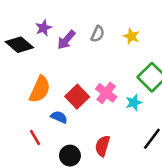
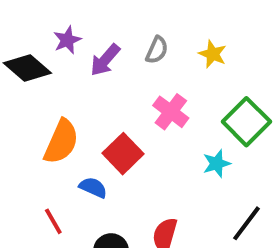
pink cross: (106, 93) -> (171, 112), moved

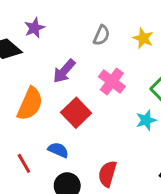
purple arrow: (105, 60) -> (64, 71), moved
blue semicircle: (93, 187) -> (58, 150), moved

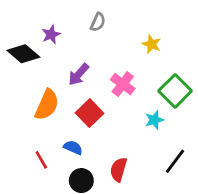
gray semicircle: (101, 35) -> (98, 22), moved

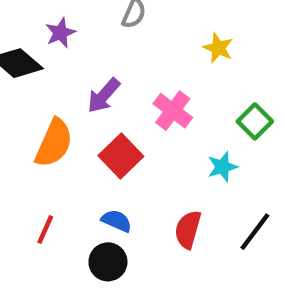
green square: (175, 91) -> (255, 121), size x0.7
blue semicircle: (73, 147) -> (117, 221), moved
red line: (41, 160) -> (45, 229), turned 54
red semicircle: (119, 170) -> (188, 229), moved

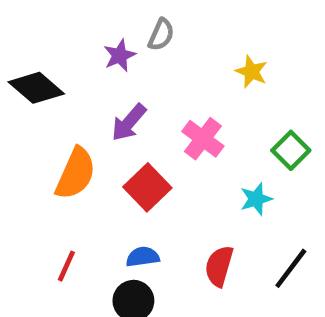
purple star: (60, 33) -> (120, 55), moved
blue semicircle: (117, 221) -> (143, 257), turned -32

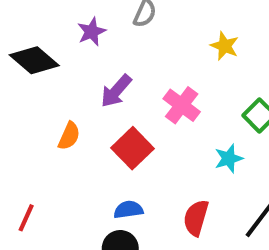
purple star: (120, 55) -> (92, 32), moved
orange semicircle: (76, 173) -> (69, 136), size x0.6
red line: (66, 266) -> (26, 218), moved

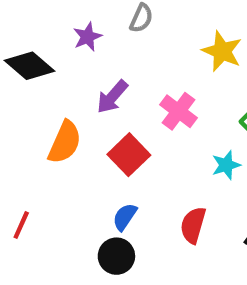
yellow star: (225, 46) -> (222, 51), size x1.4
orange semicircle: (69, 136) -> (65, 142), size x1.5
blue semicircle: (128, 210) -> (125, 217), turned -48

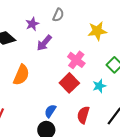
yellow star: (222, 51) -> (97, 31), turned -30
purple arrow: (112, 97) -> (44, 43), moved
red square: (129, 155) -> (69, 83), moved

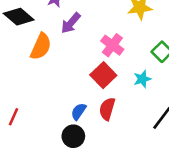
orange semicircle: (21, 75) -> (41, 46), moved
red semicircle: (83, 115) -> (107, 109), moved

